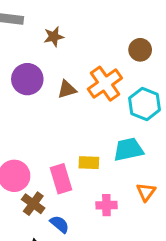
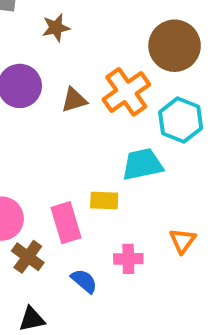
brown circle: (140, 50) -> (175, 46), size x1.6
cyan trapezoid: (128, 149) -> (142, 164), moved
blue semicircle: (60, 224) -> (84, 281), moved

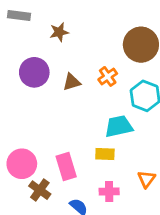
orange cross: (126, 92) -> (108, 76), size x0.6
yellow rectangle: (104, 201) -> (105, 154), moved

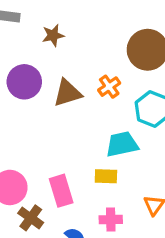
brown triangle: (72, 82) -> (68, 93), size x1.4

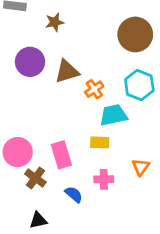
orange cross: (109, 87) -> (94, 89), moved

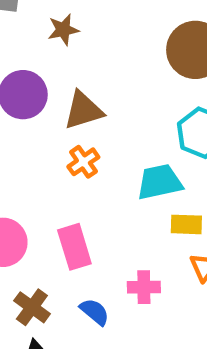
orange cross: (94, 89) -> (83, 162), moved
yellow rectangle: (100, 142) -> (186, 224), moved
brown cross: (35, 178) -> (32, 307), moved

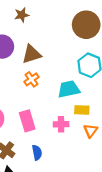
pink cross: (144, 287) -> (61, 124), moved
blue semicircle: (95, 312) -> (37, 153), turned 40

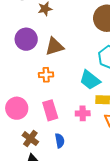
orange cross: (32, 79) -> (46, 75), moved, turned 32
cyan trapezoid: (69, 89) -> (90, 80), turned -130

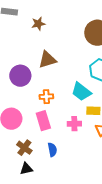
purple circle: (26, 39) -> (20, 76), moved
orange cross: (46, 75) -> (46, 97), moved

